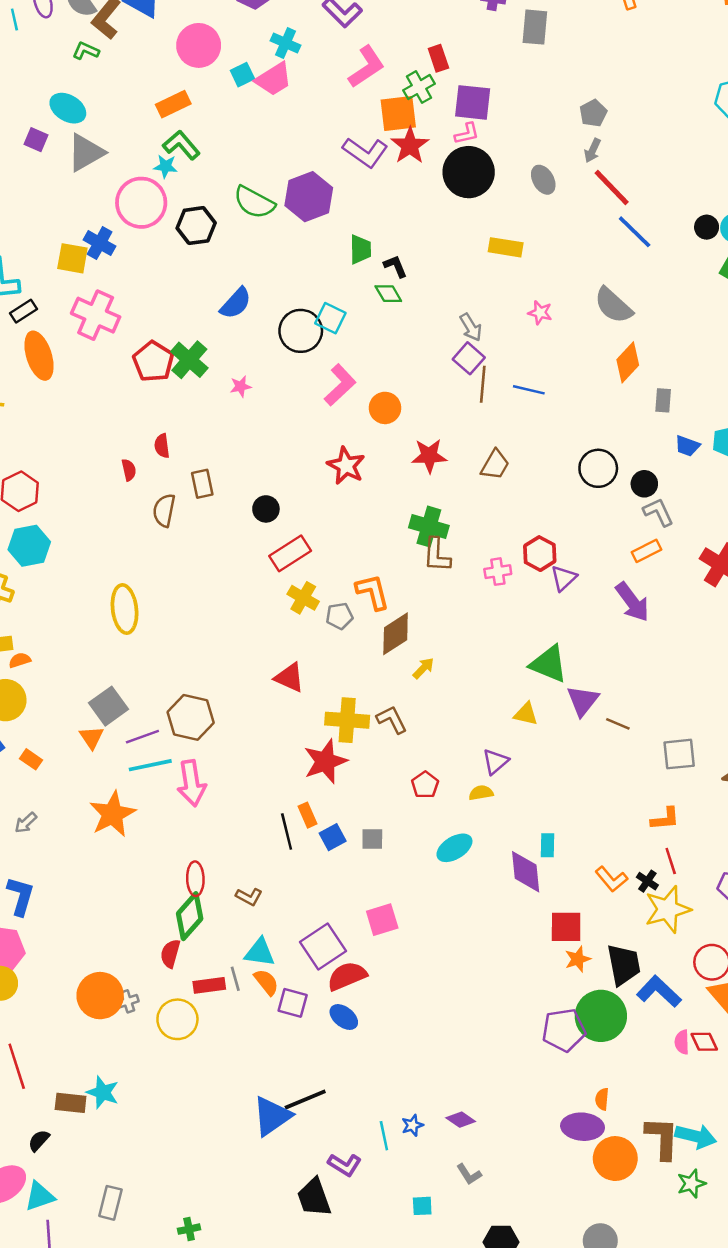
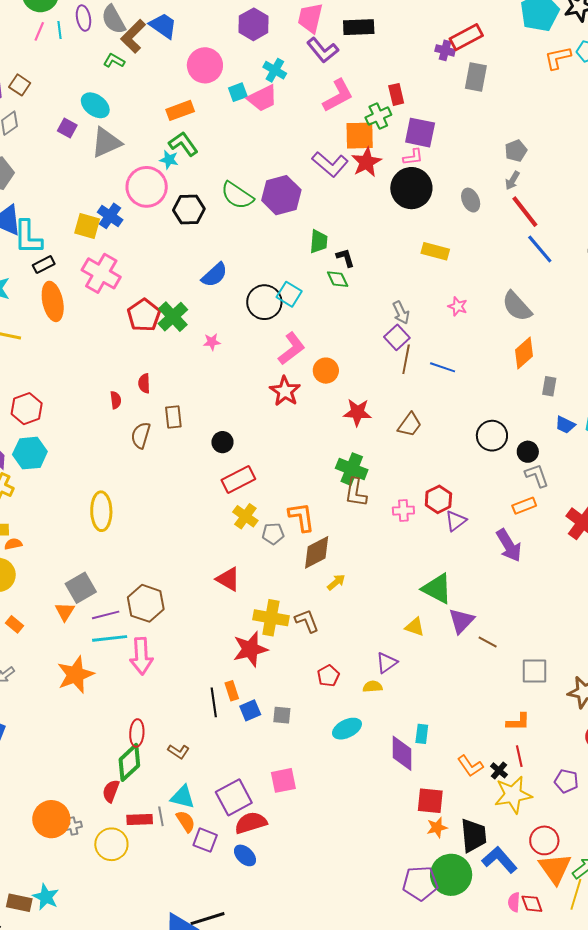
red star: (346, 466) -> (285, 391), moved

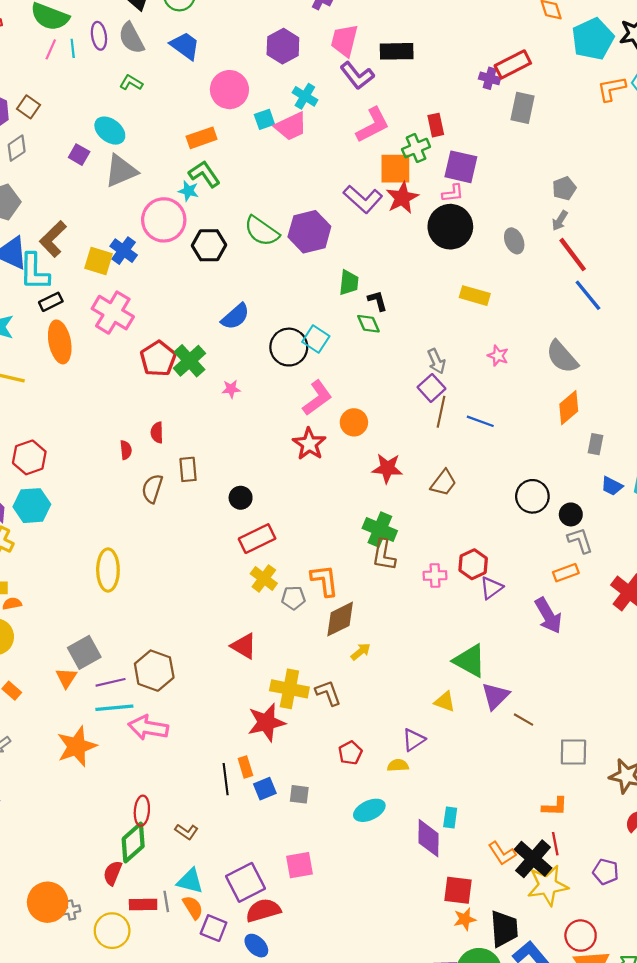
brown L-shape: (133, 36) -> (53, 239), moved
pink arrow: (141, 656) -> (148, 728), turned 102
black cross: (499, 770) -> (533, 859), size x2.0

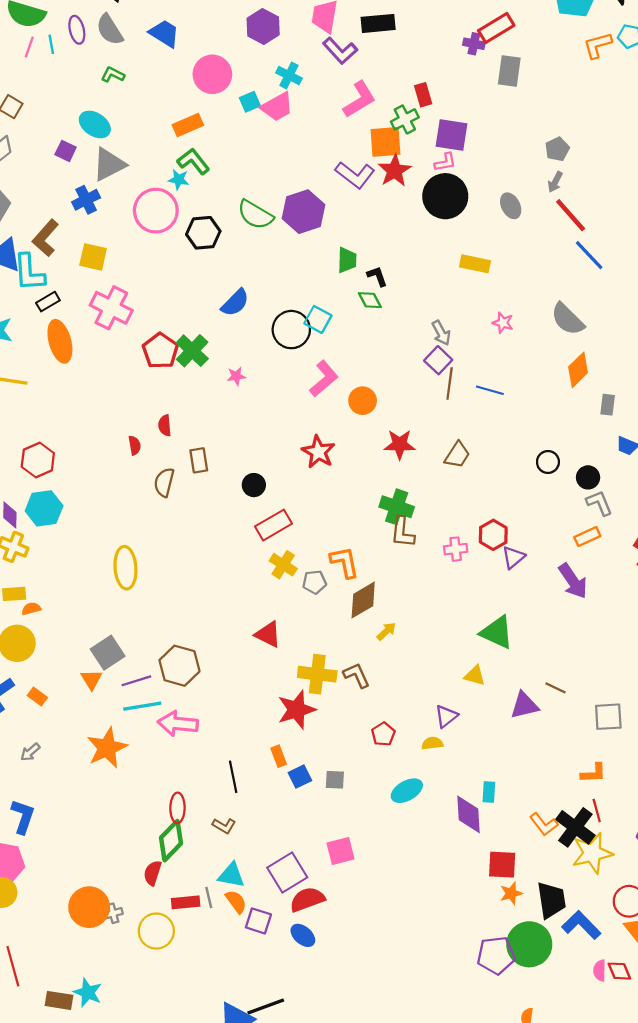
blue cross: (124, 251) -> (86, 200), moved, turned 32
red star: (309, 444) -> (318, 452), moved
black circle: (532, 496) -> (548, 462), size x0.7
purple triangle: (495, 696) -> (524, 705), moved, turned 36
black line: (226, 779) -> (233, 777), moved

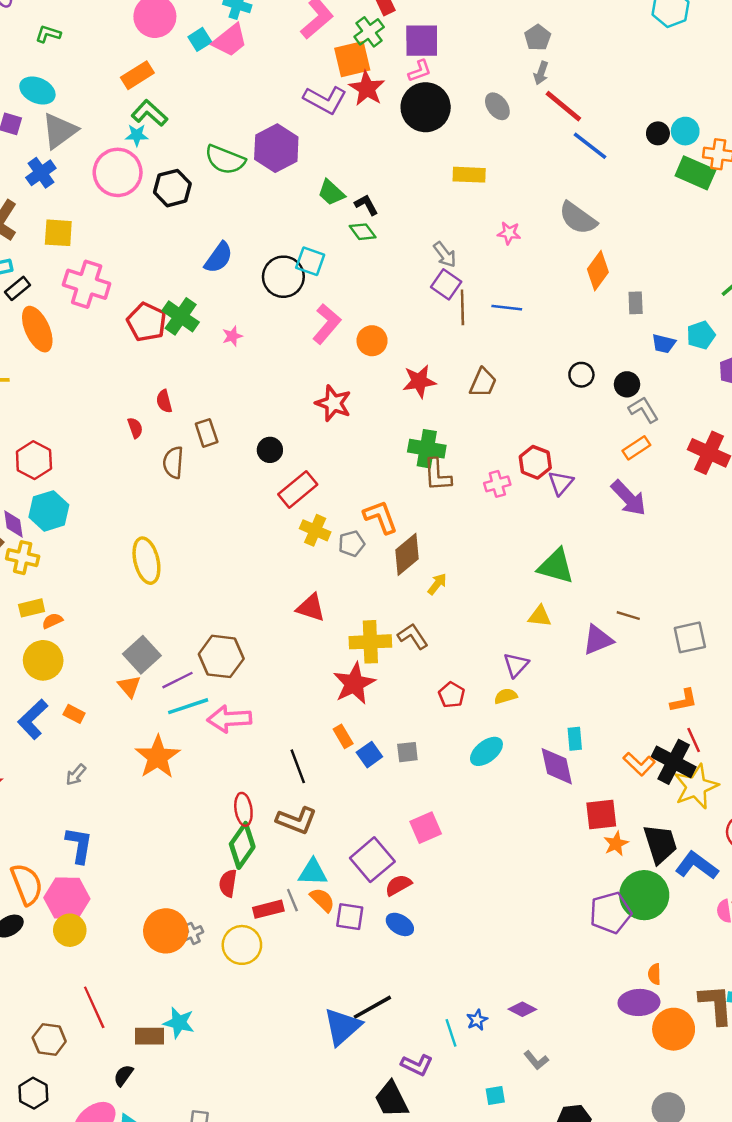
green trapezoid: (347, 260) -> (331, 193), turned 140
brown L-shape: (224, 826) -> (296, 820), size x1.6
red semicircle: (307, 899) -> (398, 885), size x0.7

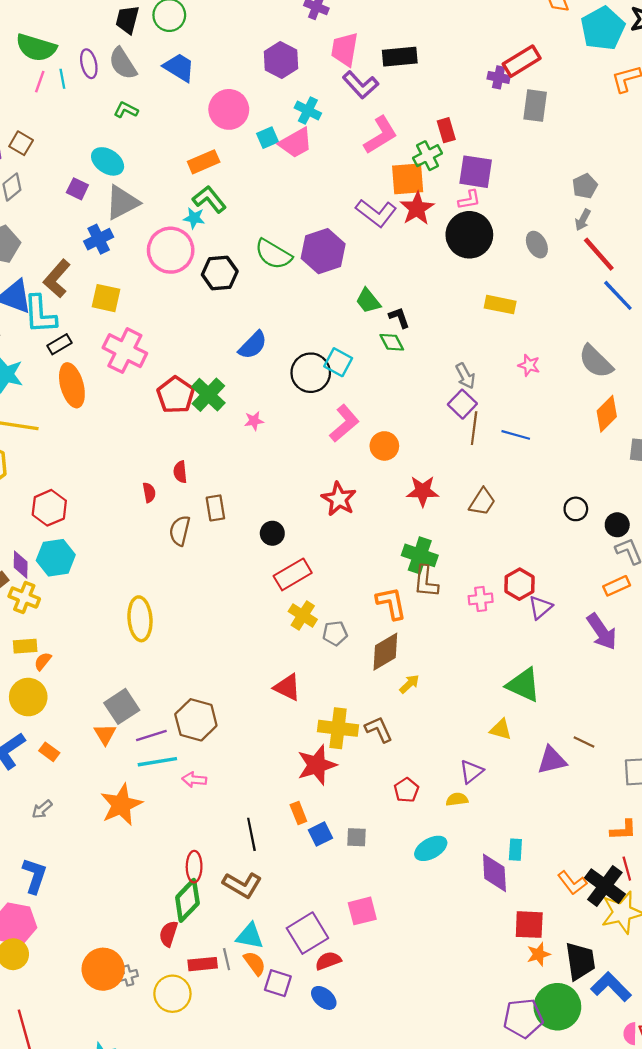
orange L-shape: (381, 517) -> (391, 603), moved
orange semicircle: (52, 621) -> (43, 661), turned -36
pink arrow: (229, 719) -> (194, 780), size x0.6

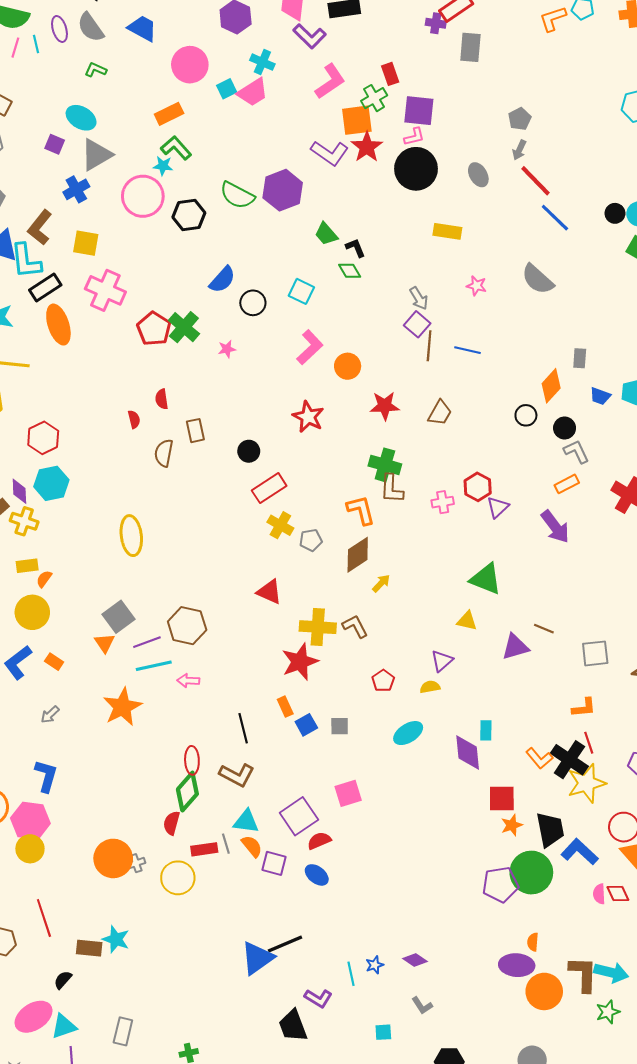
black rectangle: (60, 344) -> (45, 287), size x1.4
black circle: (311, 373) -> (253, 303), moved, size x0.7
orange diamond: (607, 414) -> (551, 386), moved

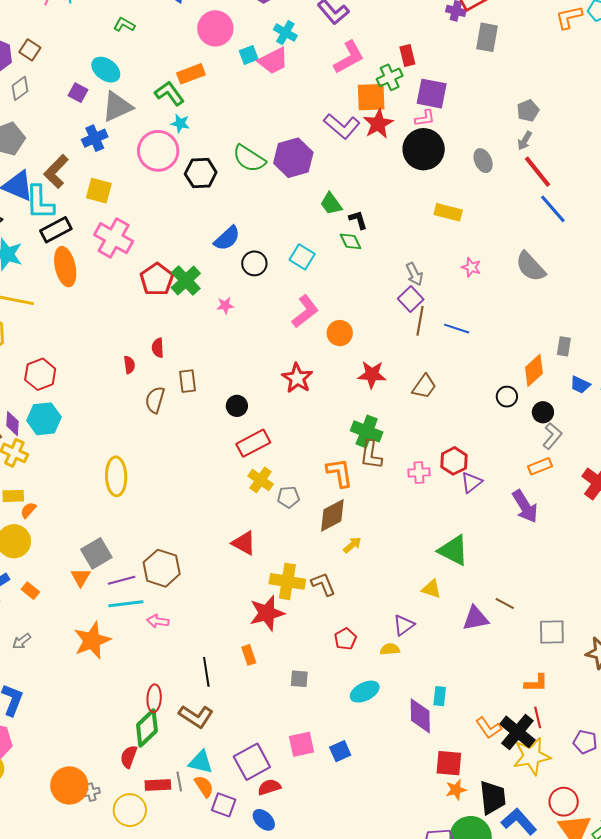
green L-shape: (176, 148) -> (169, 93), moved
gray L-shape: (576, 452) -> (552, 436), turned 60
blue square: (306, 725) -> (340, 751), moved

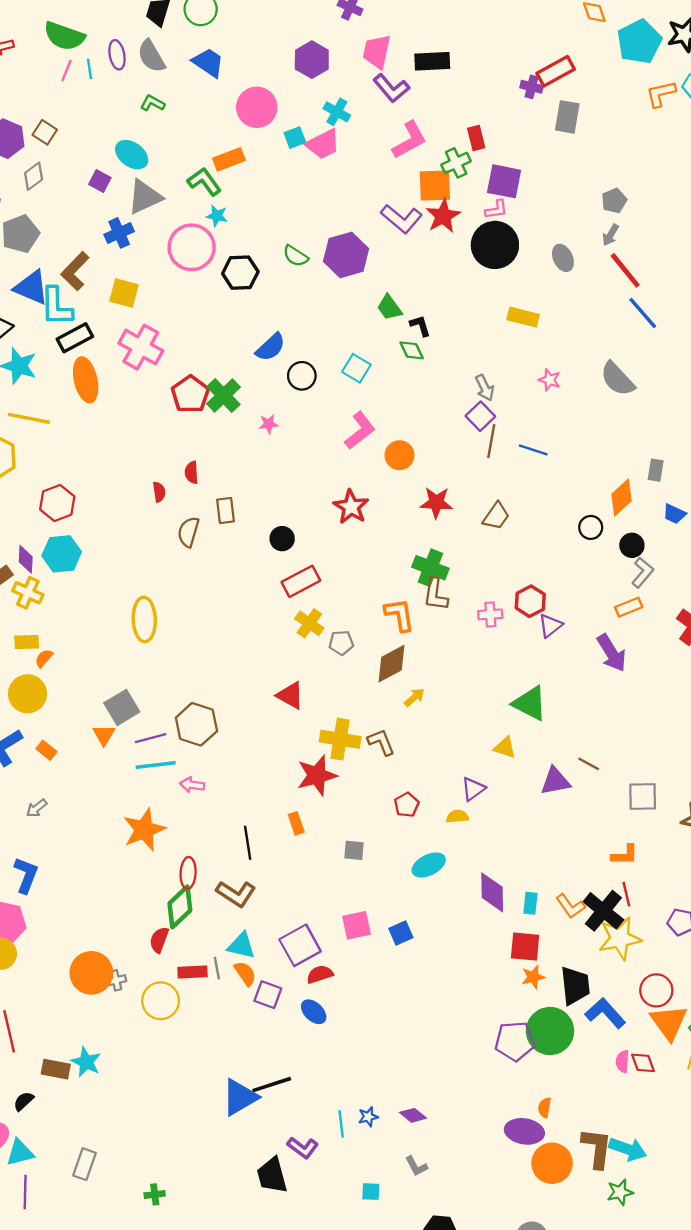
green semicircle: (249, 159) -> (295, 256), size x0.7
orange star: (92, 640) -> (144, 830), moved
cyan rectangle: (440, 696) -> (530, 903), moved

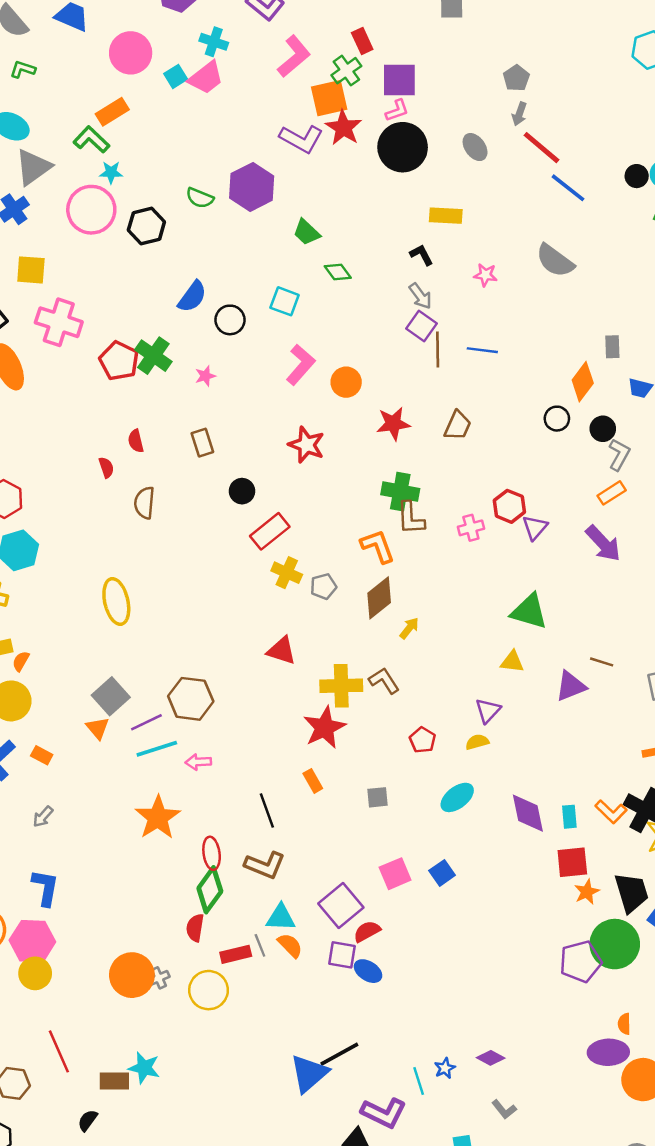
black L-shape: (420, 326) -> (421, 255), moved
brown rectangle: (226, 510) -> (202, 443), moved
purple square: (268, 995) -> (342, 955), moved
purple L-shape: (303, 1148) -> (384, 1113), size x1.4

